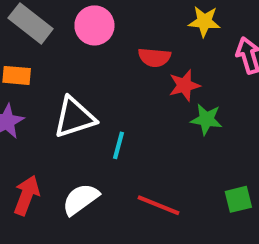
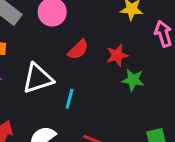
red semicircle: (154, 57) -> (78, 50), moved, turned -50

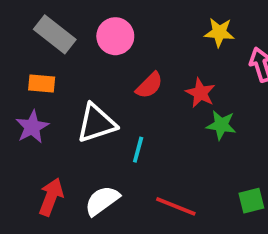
red star: (117, 55) -> (200, 93), turned -30

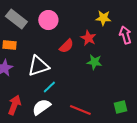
red star: (200, 93) -> (88, 38), moved
green star: (221, 125) -> (94, 62), moved
cyan line: (138, 150) -> (49, 87), moved, turned 32

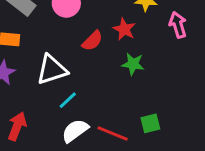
white semicircle: (41, 107) -> (75, 131), moved
green square: (120, 107) -> (150, 123), moved

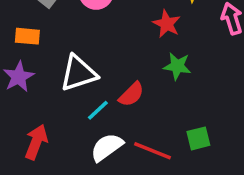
red semicircle: (92, 41) -> (131, 94), moved

